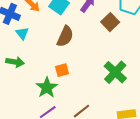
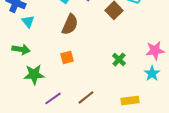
green cross: (115, 72) -> (119, 59), size x0.6
green star: (47, 88) -> (34, 74), moved, turned 30

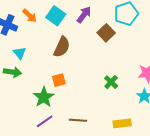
cyan triangle: (28, 21) -> (20, 53), moved
green star: (34, 74) -> (44, 97), moved, turned -30
brown line: (86, 97) -> (78, 120), turned 42

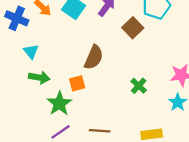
brown semicircle: (62, 47) -> (94, 57), moved
green arrow: (13, 72) -> (39, 77), moved

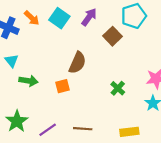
cyan triangle: (31, 51) -> (11, 61), moved
green star: (59, 104) -> (17, 121), moved

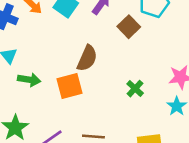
orange square: (62, 86) -> (69, 86), size x1.5

